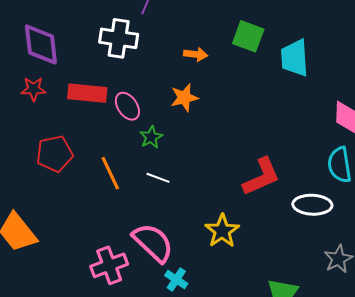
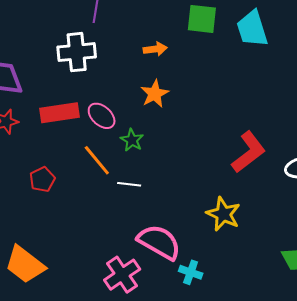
red pentagon: (55, 154) -> (42, 179), size x0.7
orange line: (110, 173) -> (97, 160), moved
white line: (158, 178) -> (129, 184), moved

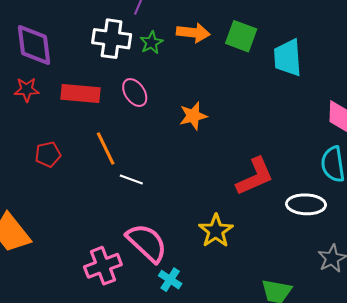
orange arrow: (155, 49) -> (193, 33), moved, size x1.4
orange star: (155, 94) -> (193, 116), moved
pink ellipse: (102, 116) -> (135, 93), moved
green star: (132, 140) -> (151, 43), moved

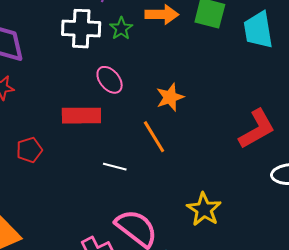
red rectangle: (80, 94) -> (81, 116), moved
orange line: (106, 149) -> (154, 137), moved
red L-shape: (255, 177) -> (257, 129), moved

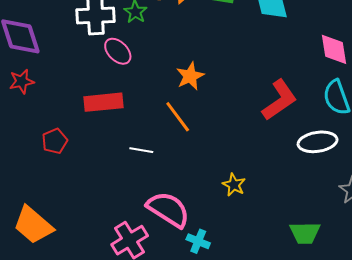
pink ellipse: (110, 80) -> (118, 51), moved
yellow star: (204, 209) -> (234, 185), size x0.7

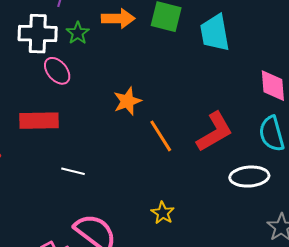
orange line: (178, 117) -> (161, 136), moved

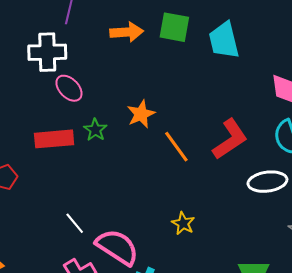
green star: (78, 33) -> (95, 130), moved
white line: (73, 171) -> (75, 223), moved, turned 40

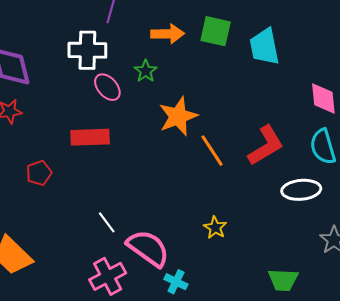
orange star: (141, 114) -> (178, 116), size x1.4
green star: (95, 130) -> (146, 71), moved

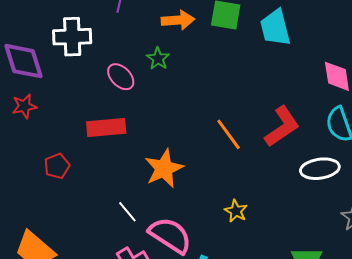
white cross: (87, 50) -> (72, 37), moved
orange star: (178, 116) -> (164, 169), moved

